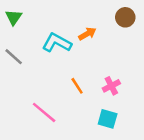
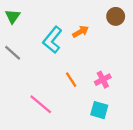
cyan L-shape: (57, 43) -> (52, 40), turned -80

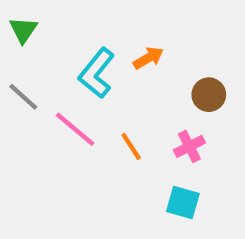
brown circle: (116, 16) -> (209, 95), moved
pink line: (41, 104) -> (75, 129), moved

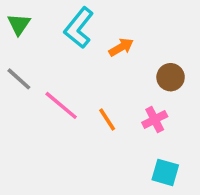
cyan L-shape: (97, 73) -> (79, 28), moved
cyan square: (183, 202) -> (165, 172), moved

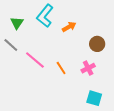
green triangle: (19, 24) -> (17, 23), moved

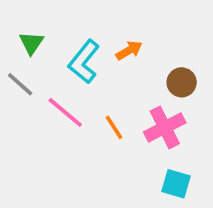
cyan L-shape: (45, 16) -> (84, 62), moved
pink cross: (88, 68) -> (165, 127), size x1.5

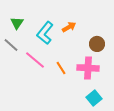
pink cross: (165, 127) -> (88, 68), turned 30
cyan square: (176, 184) -> (94, 98), turned 35

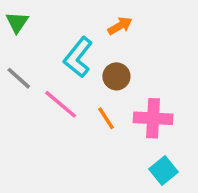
green triangle: (17, 23) -> (17, 22), moved
orange arrow: (69, 27) -> (120, 26), moved
brown circle: (97, 44) -> (116, 76), moved

